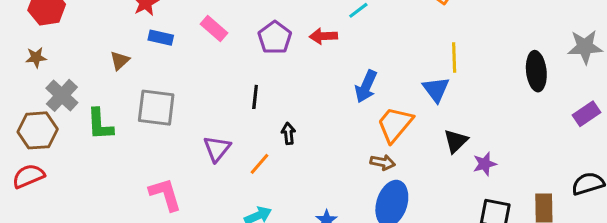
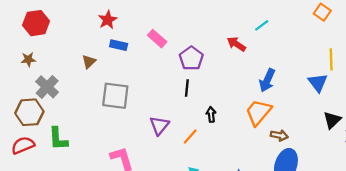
red arrow: (323, 36) -> (236, 44), turned 36
purple pentagon: (275, 38) -> (191, 58), moved
green L-shape: (100, 124) -> (58, 139), moved
orange trapezoid: (395, 124) -> (258, 112), moved

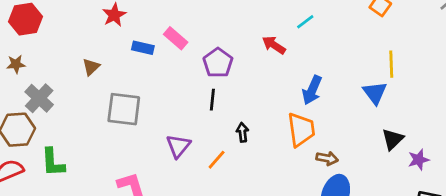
blue rectangle: (119, 45) -> (143, 48), moved
orange trapezoid: (258, 112) -> (301, 130), turned 132

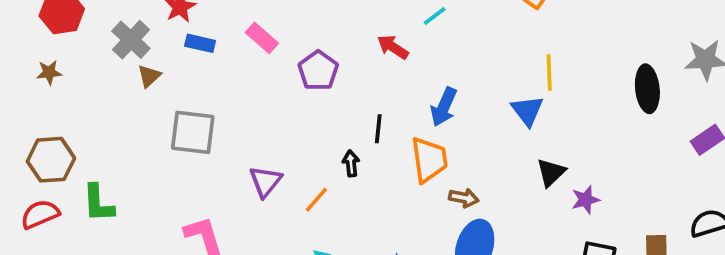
blue rectangle: (143, 48) -> (200, 43), moved
gray cross: (39, 98) -> (131, 40), moved
black line: (212, 100) -> (378, 129), moved

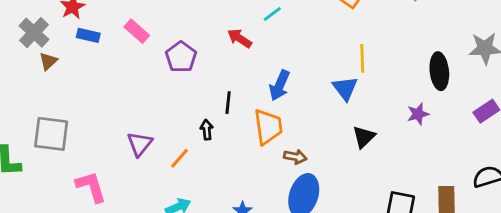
gray square: (193, 132) -> (51, 134), moved
purple star: (586, 200) -> (418, 114), moved

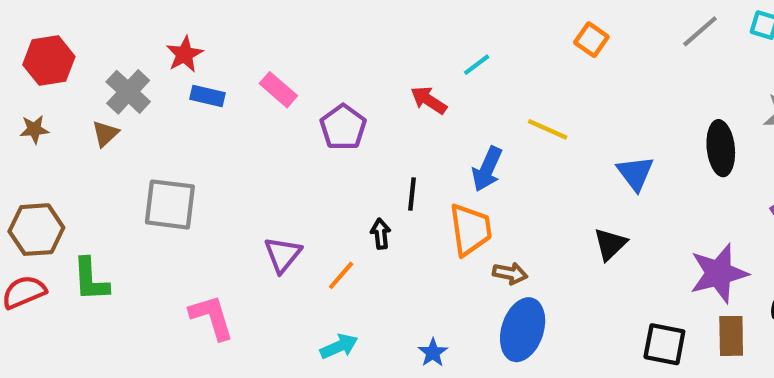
yellow line: (362, 58) -> (548, 129), moved, turned -64
brown triangle: (48, 61) -> (105, 134), moved
blue triangle: (345, 88) -> (635, 173), moved
purple star: (418, 114) -> (719, 273), moved, size x1.8
gray square: (51, 134) -> (170, 204), moved

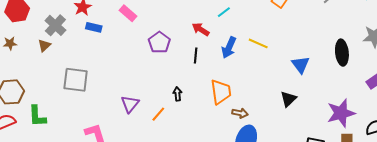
pink rectangle: (278, 90) -> (128, 13), moved
blue arrow: (487, 169) -> (229, 48), moved
black line: (412, 194) -> (196, 56), moved

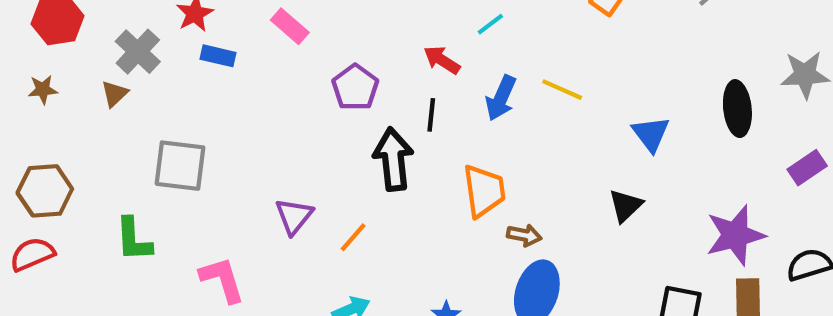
black arrow: (177, 94) -> (393, 159), moved, size x2.0
green L-shape: (37, 116) -> (134, 239), moved

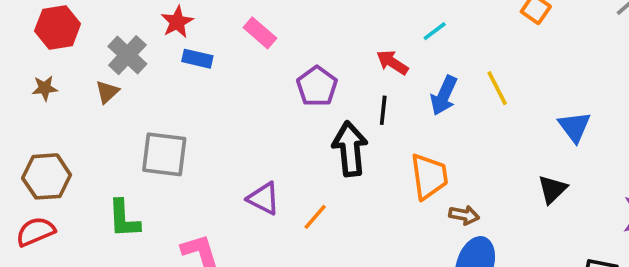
yellow line: (562, 90) -> (497, 88), turned 39
purple triangle: (294, 216) -> (264, 199), turned -42

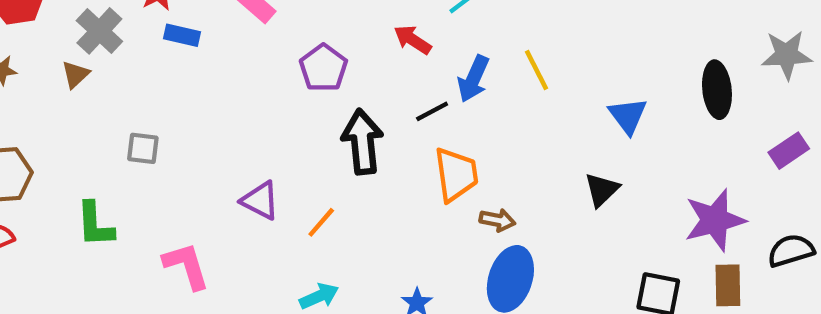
black line: (383, 110) -> (432, 111), moved, turned 56
gray square: (164, 154) -> (143, 148), size x0.6

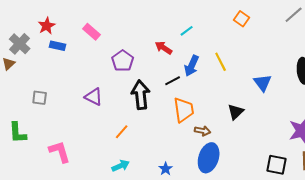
black triangle: (602, 190) -> (236, 112), moved
purple triangle: (260, 201) -> (94, 97), moved

